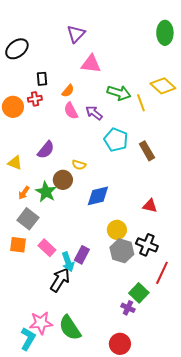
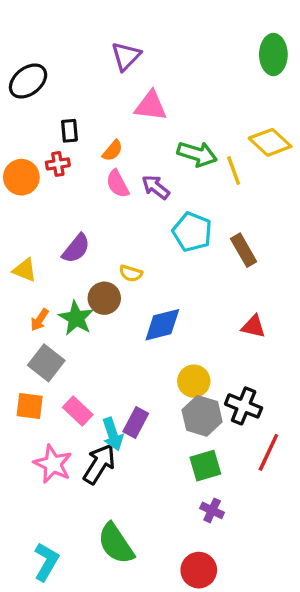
red triangle: (150, 206) -> (253, 326), moved
green square: (139, 293) -> (205, 466), moved, turned 30
pink star: (41, 323) -> (53, 464), moved, turned 30

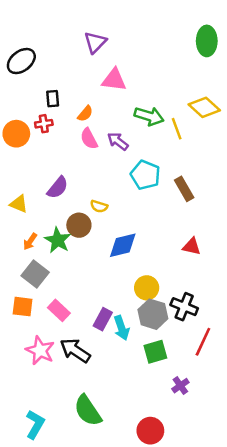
cyan arrow: (113, 434) -> (122, 328), moved
black arrow: (99, 464) -> (75, 350), turned -88
purple cross: (212, 510) -> (180, 386), moved, turned 30

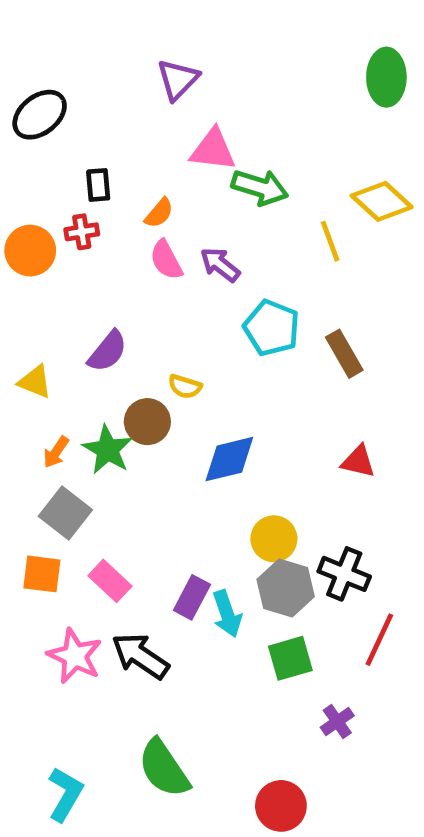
green arrow: (149, 116) -> (260, 187), moved

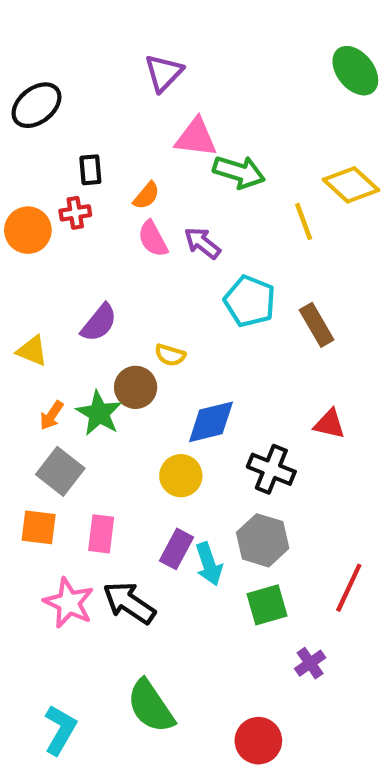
green ellipse: (386, 77) -> (355, 71), turned -39
yellow circle: (274, 539) -> (181, 476), moved
black cross: (344, 574) -> (271, 469), moved
pink rectangle: (110, 581) -> (101, 534), turned 54

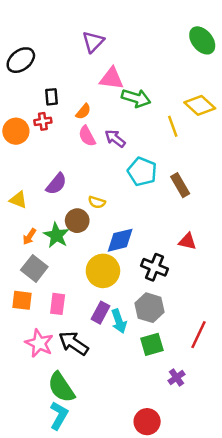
yellow circle: (181, 476) -> (103, 271), size x1.4
green semicircle: (151, 706) -> (61, 387), moved
cyan L-shape: (60, 730) -> (59, 416), moved

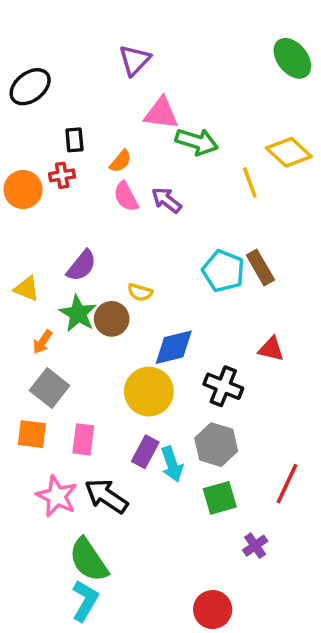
cyan pentagon: (142, 172) -> (223, 271), moved
green star: (56, 235) -> (78, 314), moved

